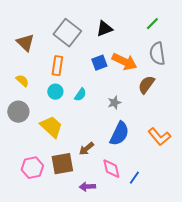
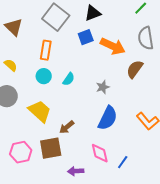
blue square: (99, 63) -> (86, 37), moved
brown arrow: (86, 149) -> (67, 127), moved

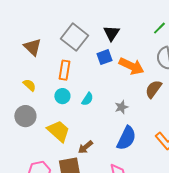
black triangle: (93, 13) -> (111, 33), turned -36

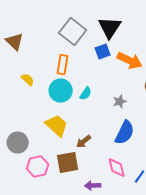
black triangle: (111, 33) -> (110, 28), size x1.4
brown triangle: (32, 47) -> (15, 42), moved
cyan circle: (62, 96) -> (61, 91), size x1.5
gray circle: (25, 116) -> (18, 143), moved

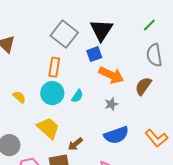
orange arrow: (130, 61) -> (111, 75), moved
yellow semicircle: (28, 80) -> (19, 97), moved
blue semicircle: (125, 133) -> (116, 135), turned 45

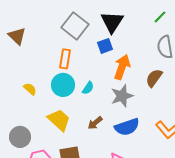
orange arrow: (111, 75) -> (122, 67), turned -95
gray star: (111, 104) -> (122, 96), size x1.6
brown arrow: (75, 144) -> (95, 123), moved

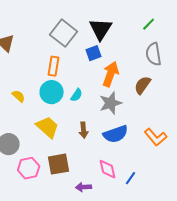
brown arrow: (95, 123) -> (84, 130), turned -56

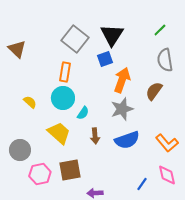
cyan semicircle: (77, 95) -> (83, 113), moved
pink diamond: (108, 169) -> (167, 175), moved

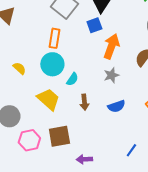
gray star: (122, 109) -> (111, 75), size x0.7
blue semicircle: (127, 140) -> (116, 106), size x0.7

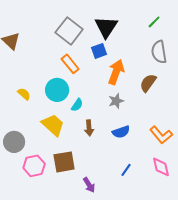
orange rectangle: (54, 38) -> (70, 64), moved, turned -48
blue line: (131, 150) -> (126, 170), moved
purple arrow: (84, 159) -> (89, 185), turned -119

